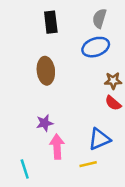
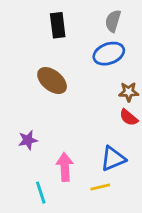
brown ellipse: (46, 71) -> (52, 81), turned -45
purple star: (45, 123) -> (28, 140), moved
cyan line: (25, 169) -> (41, 193), moved

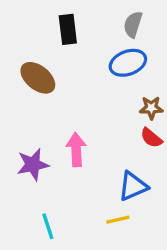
brown ellipse: (52, 81) -> (38, 78), moved
purple star: (28, 140) -> (33, 165), size x1.4
pink arrow: (65, 167) -> (76, 150), moved

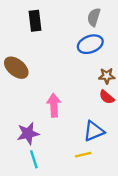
black rectangle: (68, 29) -> (35, 21), moved
brown ellipse: (38, 78) -> (16, 68), moved
purple star: (33, 165) -> (28, 133), moved

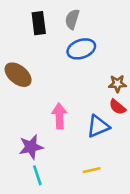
gray semicircle: (94, 17) -> (72, 19), moved
blue ellipse: (90, 44) -> (81, 49), moved
blue triangle: (94, 131) -> (98, 126), moved

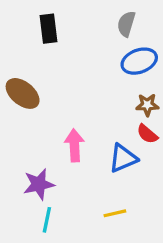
gray semicircle: (72, 19) -> (126, 24), moved
blue ellipse: (81, 49) -> (139, 61), moved
cyan line: (37, 175) -> (47, 220), turned 30

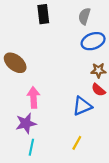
black rectangle: (48, 29) -> (43, 14), moved
pink arrow: (74, 145) -> (34, 97), moved
yellow line: (115, 213) -> (77, 143), turned -48

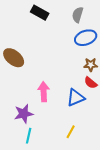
black rectangle: (43, 14) -> (40, 13), turned -54
pink arrow: (34, 97) -> (44, 92), moved

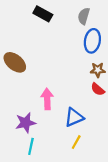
blue ellipse: (86, 38) -> (92, 41), turned -60
blue triangle: (76, 98) -> (74, 117), moved

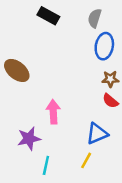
blue triangle: (74, 117) -> (97, 134), moved
cyan line: (31, 146) -> (46, 165), moved

